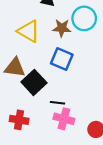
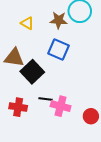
yellow triangle: (29, 31) -> (27, 23), size x0.6
black line: (57, 103) -> (45, 99), moved

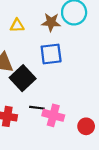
yellow triangle: (27, 23) -> (17, 26), turned -32
blue square: (59, 50) -> (51, 54), turned -30

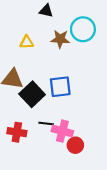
blue square: (51, 54) -> (60, 87), moved
red circle: (86, 126) -> (75, 145), moved

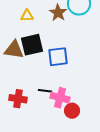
brown star: (60, 39) -> (58, 13), turned 30
black square: (32, 94) -> (32, 45), moved, turned 30

